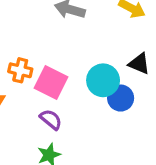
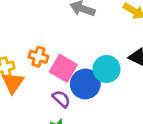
blue circle: (121, 98) -> (85, 84), moved, size x1.4

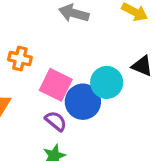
orange cross: (38, 57) -> (20, 59), moved

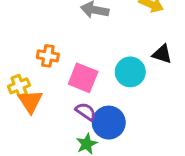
blue circle: (83, 102) -> (109, 123), moved

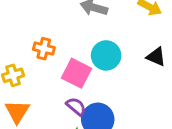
cyan circle: (130, 72) -> (106, 55), moved
orange triangle: (30, 101) -> (17, 112), moved

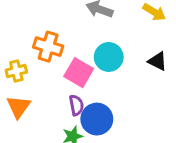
orange cross: (44, 49) -> (48, 47), size x1.4
purple semicircle: (76, 106) -> (76, 105), turned 36

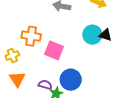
cyan circle: (109, 57) -> (92, 35), moved
purple semicircle: (76, 105) -> (45, 85), moved, turned -56

